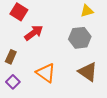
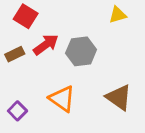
gray hexagon: (80, 38) -> (81, 51), moved
brown rectangle: (11, 57) -> (15, 54), moved, turned 40

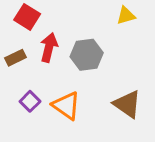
red arrow: (46, 45) -> (49, 47), turned -40
purple square: (17, 111) -> (30, 101), moved

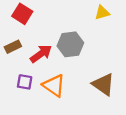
red arrow: (49, 47) -> (41, 54), moved, turned 40
purple square: (30, 101) -> (25, 82), turned -35

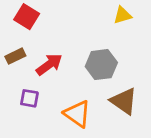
gray hexagon: (70, 44) -> (101, 65), moved
orange triangle: (54, 85) -> (77, 114), moved

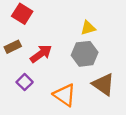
yellow triangle: (122, 15) -> (88, 28), moved
purple square: (29, 98) -> (25, 82), turned 35

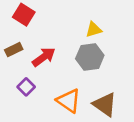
brown triangle: (103, 84) -> (105, 104), moved

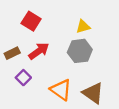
red square: (24, 15) -> (31, 21), moved
brown rectangle: (14, 50) -> (12, 53), moved

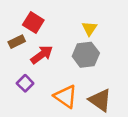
yellow triangle: (83, 27) -> (89, 28), turned -40
brown rectangle: (12, 53) -> (17, 42), moved

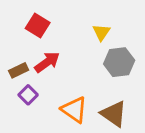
brown rectangle: (17, 42) -> (19, 70), moved
gray hexagon: (86, 55) -> (119, 62), moved

